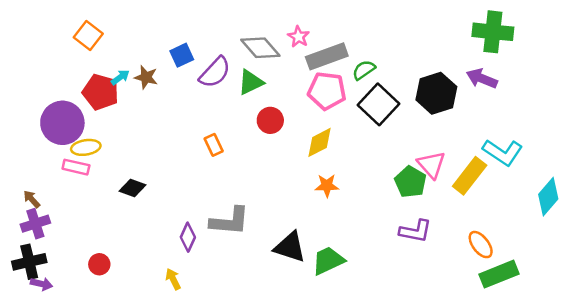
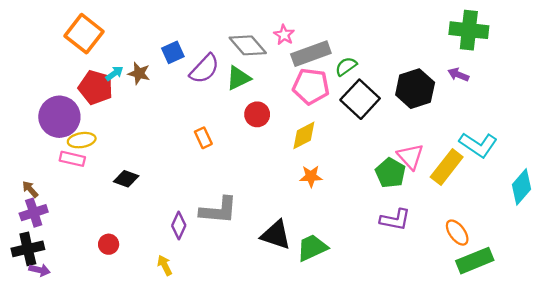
orange square: (88, 35) -> (84, 34), size x1.4
purple arrow: (482, 79) -> (458, 75), size x0.7
red circle: (99, 264) -> (109, 244), moved

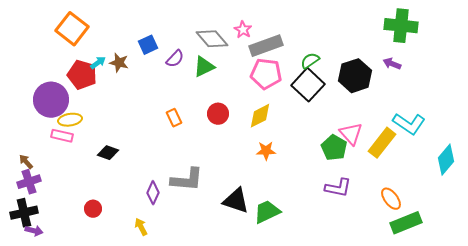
green semicircle: (346, 66) -> (310, 61), moved
purple semicircle: (204, 69) -> (175, 59), size x0.7
red circle: (257, 114) -> (218, 114), moved

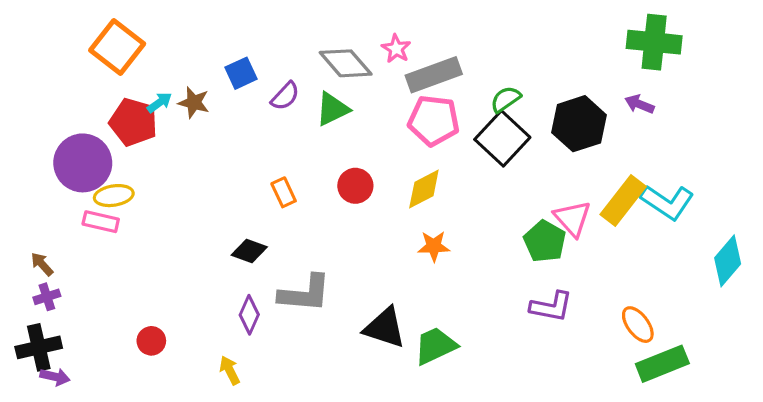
yellow rectangle: (382, 143) -> (623, 200), moved
black diamond: (108, 153) -> (249, 251), moved
purple cross: (29, 182) -> (47, 297), size x0.7

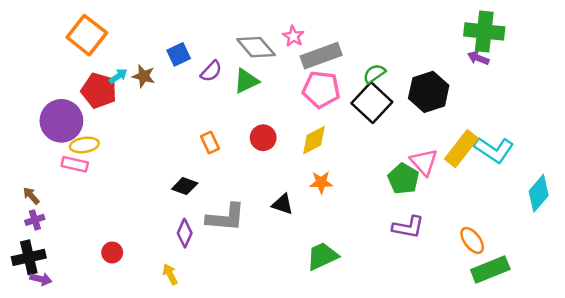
purple arrow: (639, 104) -> (478, 58), moved
black triangle: (385, 328) -> (282, 204), moved, size x0.7

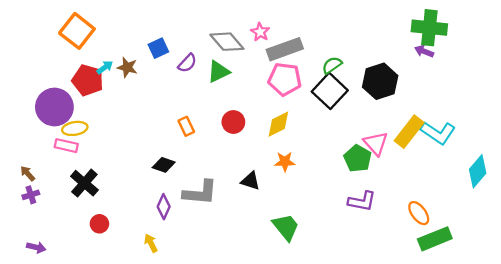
green trapezoid: (322, 256) -> (286, 227), turned 76
black cross: (29, 257) -> (84, 183), moved, turned -36

